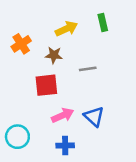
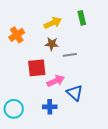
brown star: (54, 55) -> (52, 44), moved
pink arrow: (63, 115) -> (56, 81), moved
blue cross: (65, 145) -> (50, 107), moved

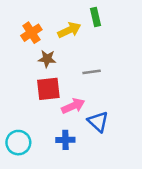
green rectangle: (82, 18) -> (95, 17), moved
orange cross: (17, 35) -> (31, 33), moved
brown star: (52, 44) -> (47, 59), moved

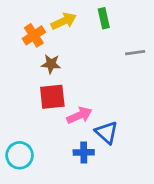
yellow arrow: (69, 30) -> (64, 21), moved
gray line: (92, 72) -> (135, 53), moved
blue cross: (65, 140) -> (84, 152), moved

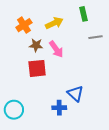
green rectangle: (104, 18) -> (83, 14), moved
yellow arrow: (64, 21) -> (54, 23), moved
pink arrow: (79, 115) -> (56, 49), moved, turned 78

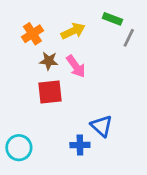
green rectangle: (83, 14) -> (112, 19), turned -56
gray line: (96, 37) -> (129, 38), moved, turned -56

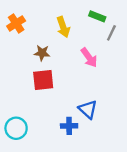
yellow arrow: (73, 31) -> (63, 27), turned 96
orange cross: (32, 34) -> (16, 23), moved
pink arrow: (76, 66) -> (89, 58), moved

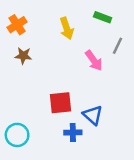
gray line: (111, 33) -> (117, 46), moved
brown star: (42, 53) -> (23, 56), moved
red square: (43, 80) -> (60, 103), moved

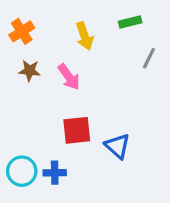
green rectangle: (103, 17) -> (130, 22), turned -35
pink arrow: (94, 61) -> (69, 77), moved
blue cross: (73, 132) -> (55, 173), moved

